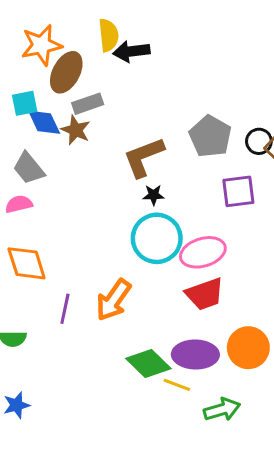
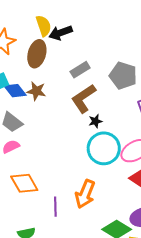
brown ellipse: (66, 72) -> (37, 54), moved
gray rectangle: (88, 104) -> (80, 70), moved

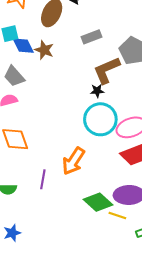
brown L-shape: (84, 98) -> (107, 70), moved
purple line: (55, 207) -> (43, 179), moved

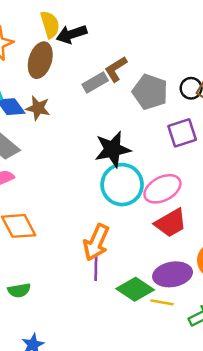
brown L-shape: (107, 70) -> (116, 69), moved, size x0.7
black star: (97, 91) -> (113, 149), size x2.0
purple line: (43, 179) -> (96, 268), moved

